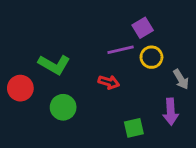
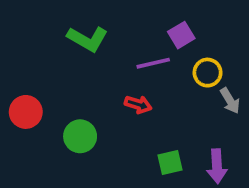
yellow circle: (151, 57) -> (208, 73), moved
green L-shape: (54, 65) -> (88, 39), moved
purple arrow: (171, 112) -> (217, 166), moved

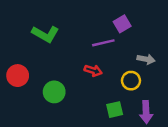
green L-shape: (88, 39) -> (45, 34), moved
yellow circle: (208, 73) -> (131, 81), moved
gray arrow: (230, 101) -> (146, 59), moved, turned -48

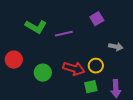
purple line: (103, 43) -> (64, 34), moved
red arrow: (93, 71) -> (74, 69), moved, size x1.5
yellow circle: (131, 81) -> (96, 66), moved

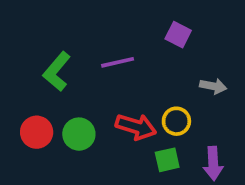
purple square: (97, 19) -> (178, 35), turned -32
green L-shape: (36, 27) -> (57, 71), moved, turned 100
red circle: (14, 60) -> (37, 132), moved

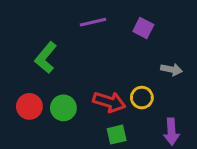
purple line: (118, 62) -> (93, 22), moved
green square: (167, 160) -> (117, 135), moved

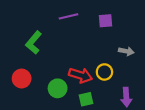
purple square: (143, 28) -> (106, 21), turned -32
green circle: (63, 108) -> (58, 88), moved

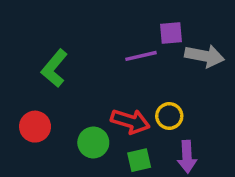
purple line: (68, 16) -> (141, 56), moved
gray arrow: (126, 51) -> (205, 56), moved, size x1.5
purple arrow: (126, 97) -> (187, 157), moved

